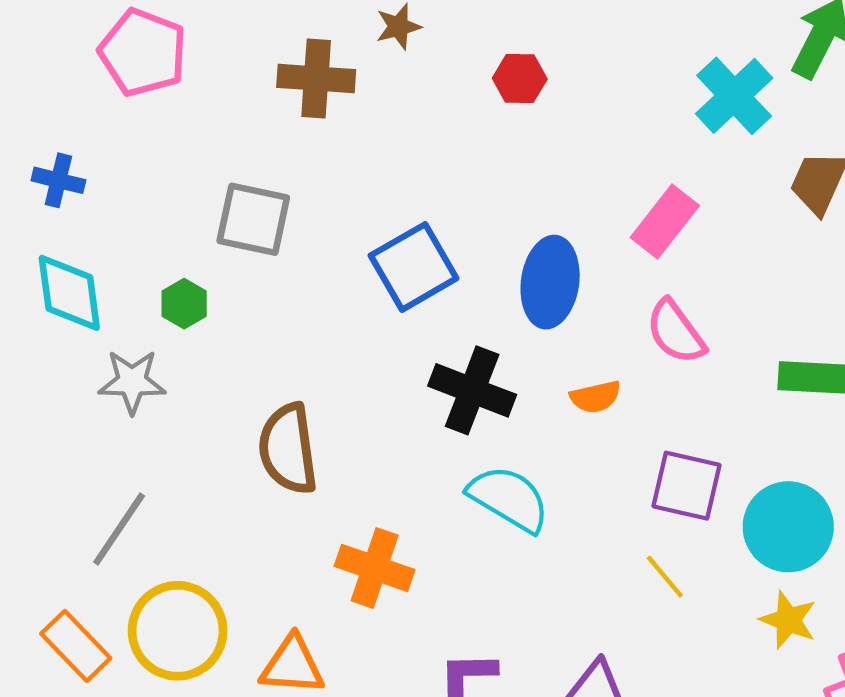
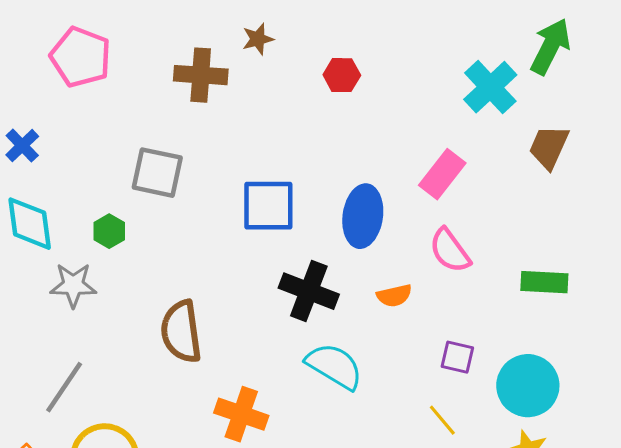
blue cross: (58, 180) -> (22, 146), turned 32
blue square: (414, 267) -> (268, 206), turned 30
purple square: (686, 486) -> (457, 357), size x0.7

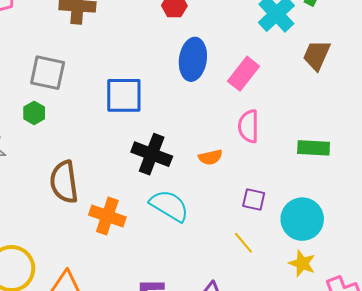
blue ellipse: (363, 216) -> (193, 59), moved
green hexagon: (109, 231) -> (34, 113), moved
pink semicircle: (450, 251) -> (249, 126), turned 36
orange cross: (241, 414) -> (107, 216), moved

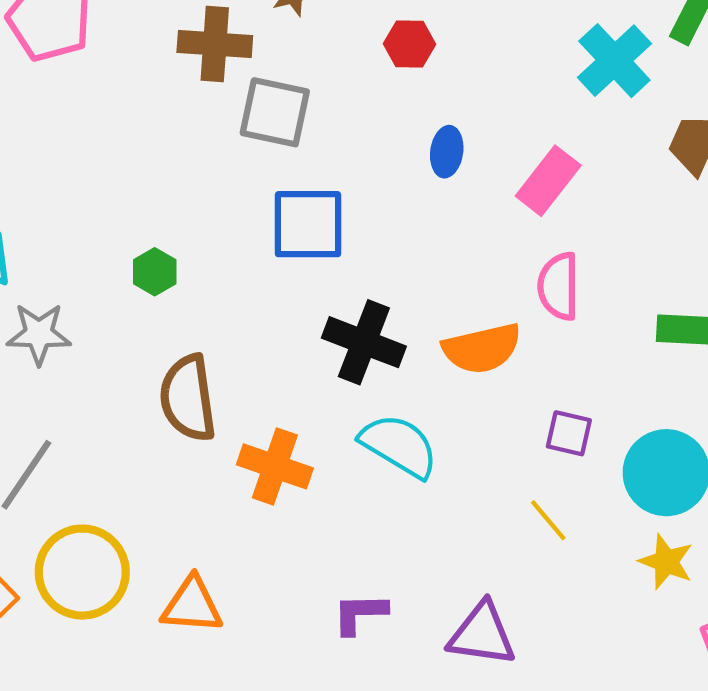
blue ellipse: (193, 59) -> (447, 152), size x0.6
gray square: (48, 73) -> (275, 112), moved
green hexagon: (34, 113) -> (155, 272), moved
orange semicircle: (210, 157) -> (482, 348), size x1.6

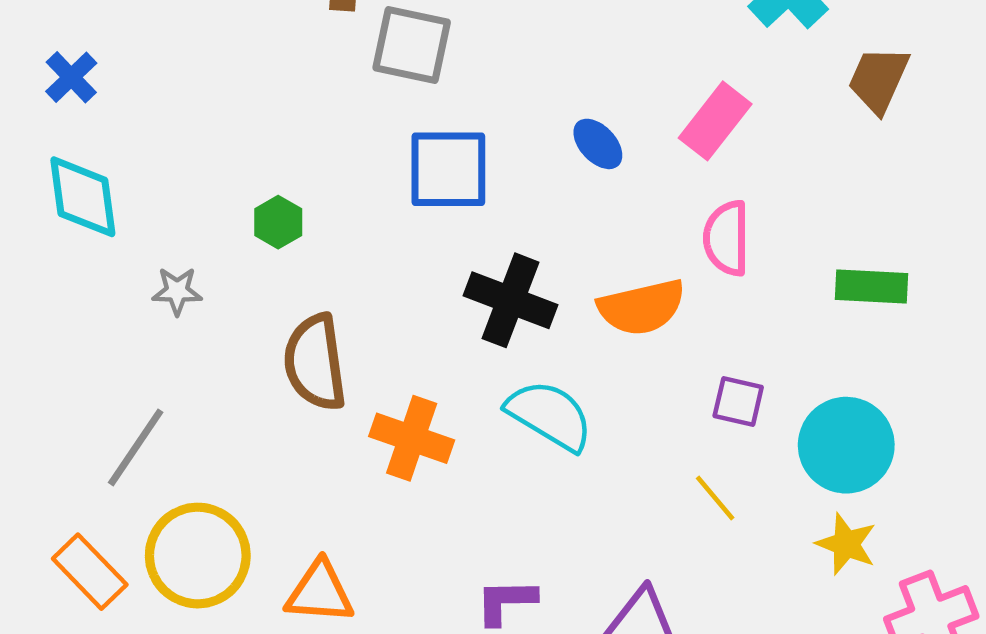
blue ellipse: (447, 152) -> (598, 144), moved, turned -51
gray star: (39, 334) -> (177, 291), moved, size x0.7

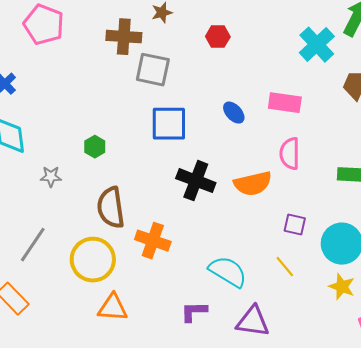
pink rectangle: (715, 121) -> (285, 103), turned 60
cyan semicircle: (550, 415) -> (228, 272), moved
yellow circle: (198, 556) -> (93, 260), moved

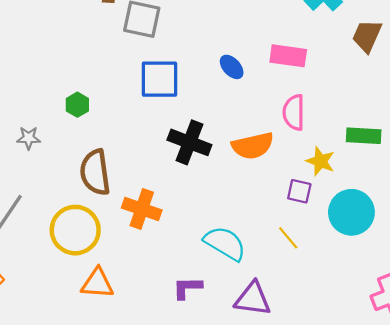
yellow star: (342, 287) -> (320, 161), moved

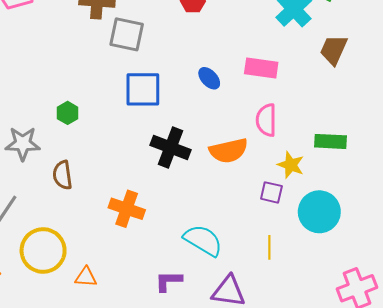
gray star: (29, 138) -> (23, 143), size x1.6
brown semicircle: (95, 172) -> (62, 175), moved, size x0.7
yellow circle: (75, 230) -> (43, 250), moved
yellow line: (288, 238) -> (269, 247), moved, turned 40
orange triangle: (97, 283) -> (86, 277), size x0.7

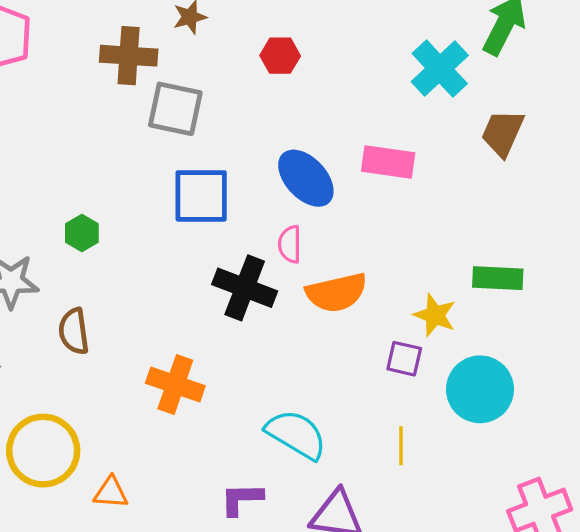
blue ellipse: (209, 78) -> (306, 178), size x1.6
pink semicircle: (266, 120) -> (290, 244), moved, size x0.7

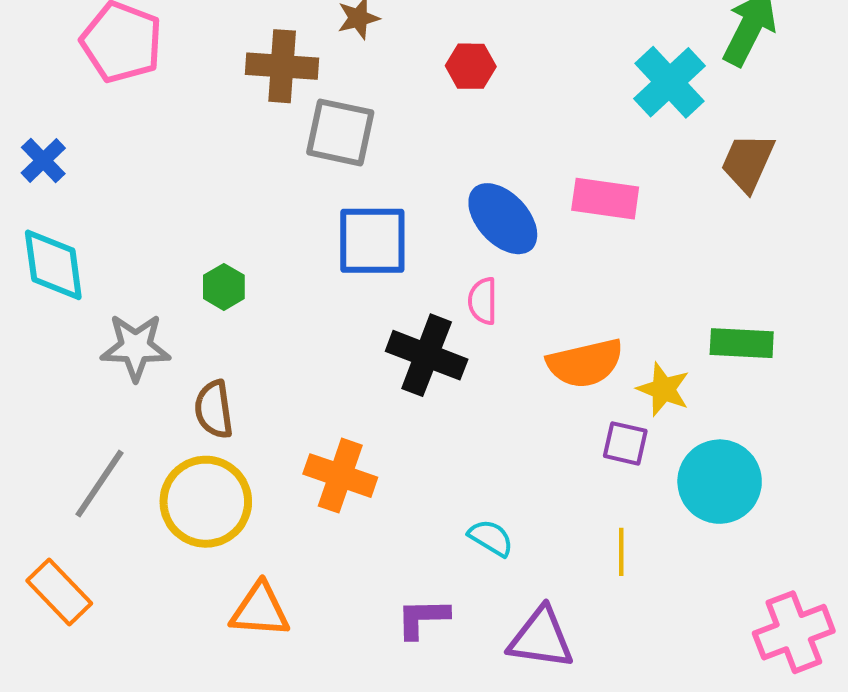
orange semicircle: (337, 293) -> (585, 363), moved
cyan semicircle: (296, 434) -> (491, 538), size x0.6
yellow circle: (43, 451) -> (206, 502), moved
orange triangle: (111, 493) -> (260, 610), size x1.4

